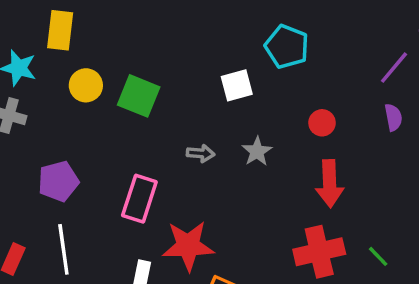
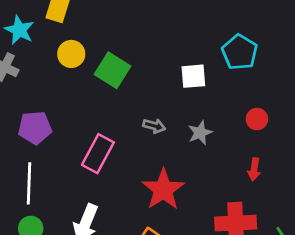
red arrow: (330, 184) -> (254, 169), size x0.6
red star: (188, 246) -> (163, 190), moved, turned 30

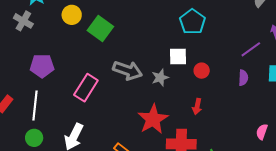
white square: (193, 76) -> (178, 56), moved
gray arrow: (154, 126) -> (128, 70), size x1.8
red star: (163, 190) -> (153, 119), moved

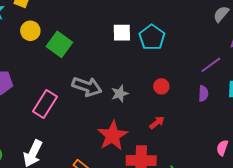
white square: (178, 56) -> (122, 33), moved
red arrow: (197, 106) -> (157, 123), turned -140

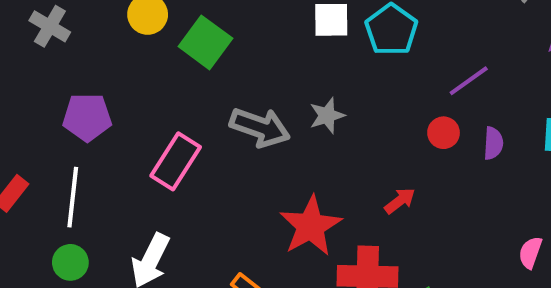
purple line: (211, 65) -> (469, 81), moved
red circle: (161, 86) -> (444, 133), moved
gray star: (120, 94) -> (327, 116), moved

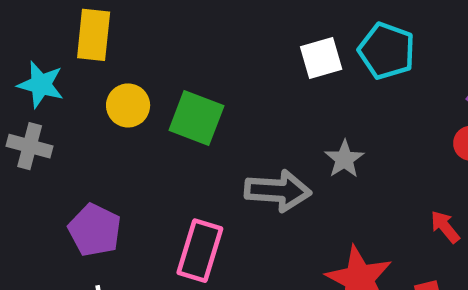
purple pentagon: (87, 117) -> (95, 230), turned -30
red arrow: (400, 201) -> (445, 227), turned -76

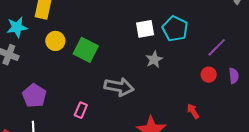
cyan star: (41, 85) -> (17, 27), turned -30
gray star: (344, 159) -> (154, 60), moved
pink rectangle: (200, 251) -> (81, 110), size x0.6

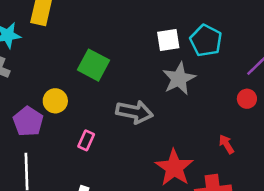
yellow circle: (55, 41) -> (55, 101), moved
gray star: (154, 60) -> (179, 79), size x1.5

